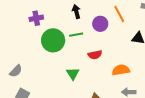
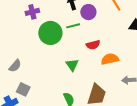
purple circle: (100, 24) -> (88, 12), moved
orange semicircle: (121, 70) -> (110, 59), moved

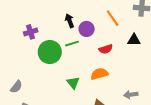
red semicircle: (93, 45) -> (106, 49), moved
orange semicircle: (110, 59) -> (99, 74), moved

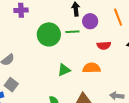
purple cross: (31, 32) -> (21, 10), moved
green triangle: (73, 83) -> (64, 70), turned 32

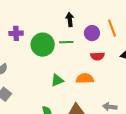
purple cross: (21, 10) -> (16, 33), moved
purple circle: (90, 21) -> (92, 33), moved

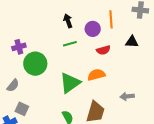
orange line: (112, 28) -> (111, 19), turned 30
green circle: (43, 45) -> (35, 64), moved
green triangle: (57, 80) -> (70, 83), size x1.6

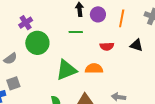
purple circle: (93, 29) -> (98, 14), moved
purple cross: (19, 47) -> (26, 23), turned -32
gray square: (22, 109) -> (13, 83), turned 32

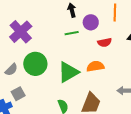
purple circle: (98, 14) -> (91, 22), moved
purple cross: (26, 23) -> (21, 32), size x1.6
green circle: (37, 43) -> (35, 64), moved

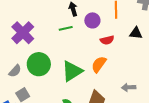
green line: (72, 33) -> (66, 28), moved
orange semicircle: (95, 66) -> (99, 64), turned -42

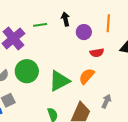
green line: (66, 28) -> (40, 25), moved
gray arrow: (129, 87) -> (106, 101), moved, turned 112

